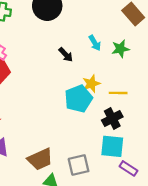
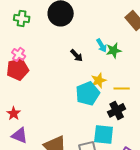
green star: (120, 49) -> (114, 50), moved
cyan square: (112, 146) -> (104, 134), moved

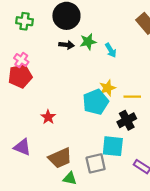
green star: (114, 50) -> (88, 42), moved
black arrow: (77, 55) -> (66, 45), moved, turned -40
red star: (14, 113) -> (48, 117), moved

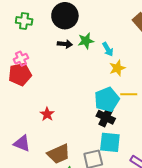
pink cross: (21, 60) -> (21, 59), turned 32
yellow star: (107, 88) -> (117, 68), moved
cyan pentagon: (96, 102) -> (107, 99), moved
black cross: (127, 120) -> (106, 117), moved, turned -36

